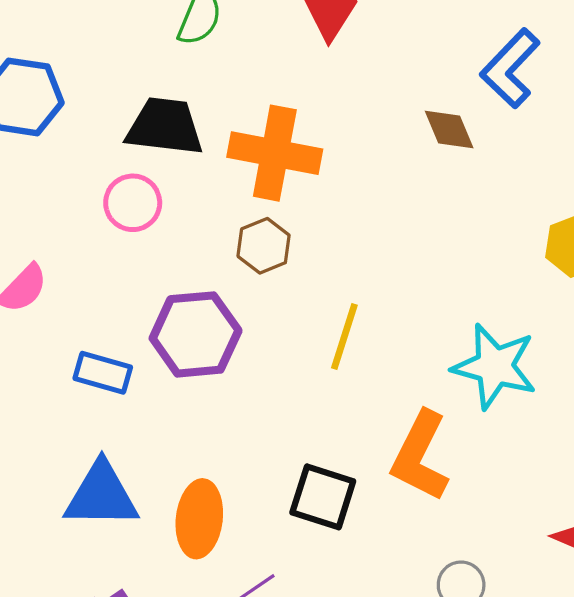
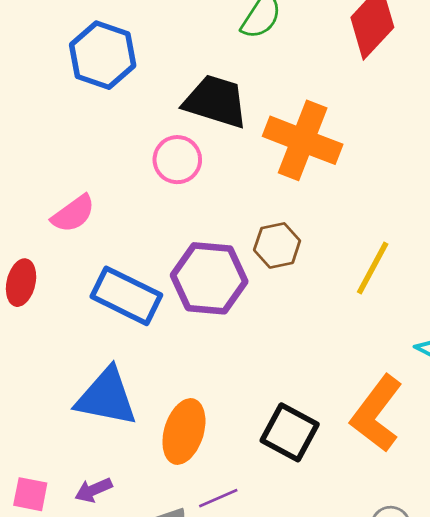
brown hexagon: (264, 246) -> (277, 245), moved
yellow line: (344, 337) -> (373, 268), moved
blue rectangle: (103, 373) -> (126, 296), size x1.4

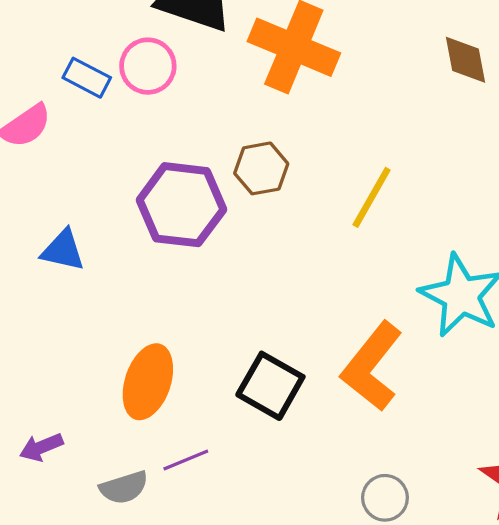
blue rectangle: (126, 296) -> (87, 78), moved, size x0.6
blue triangle: (106, 397) -> (63, 250), moved, size x0.6

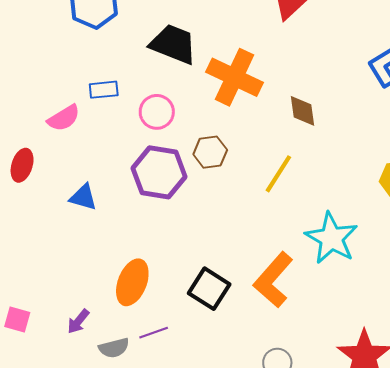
brown diamond: (465, 60) -> (303, 111), moved
pink circle: (148, 66) -> (157, 112), moved
blue rectangle: (87, 78) -> (104, 90), turned -36
purple arrow: (41, 447) -> (78, 321), moved, turned -32

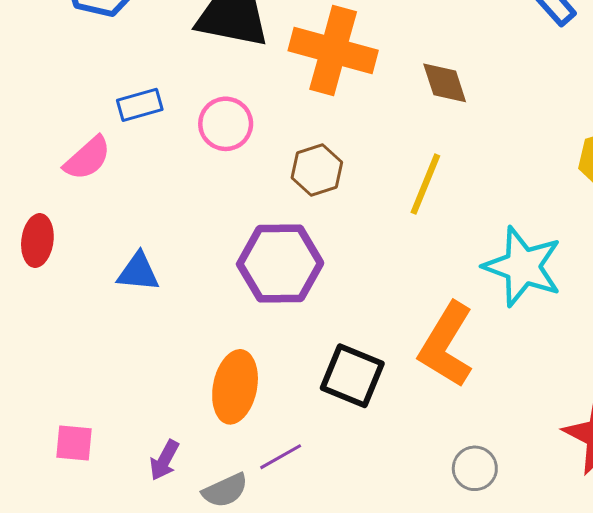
purple hexagon: (159, 172) -> (280, 264), moved
pink square: (17, 319) -> (74, 443), moved

